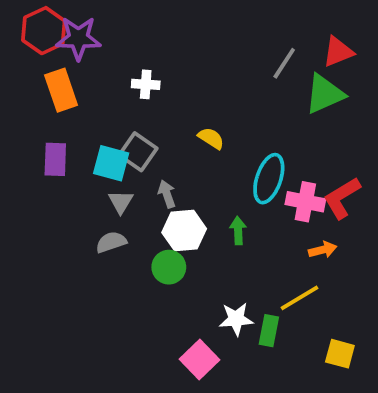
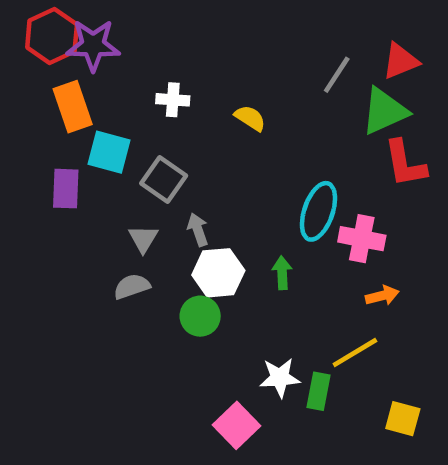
yellow semicircle: (211, 138) -> (250, 118), moved
cyan square: (111, 163) -> (109, 152), moved
red L-shape: (342, 198) -> (405, 164), moved, turned -69

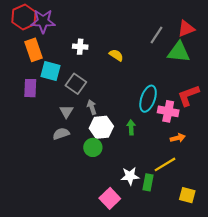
green triangle: (385, 111) -> (179, 52), turned 30
red L-shape: (405, 164) -> (188, 95), moved, turned 80

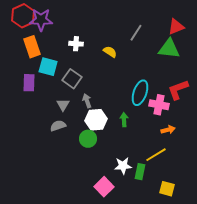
gray line: (157, 35) -> (136, 33), moved
yellow square: (187, 195) -> (167, 189), moved

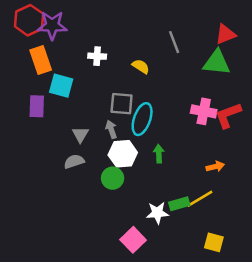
gray line: (136, 33) -> (174, 42), turned -54
gray square: (72, 79) -> (122, 104), moved, turned -30
cyan ellipse: (140, 93) -> (142, 119), moved
pink cross: (159, 105) -> (204, 111), moved
green rectangle: (140, 172) -> (179, 204), moved, turned 63

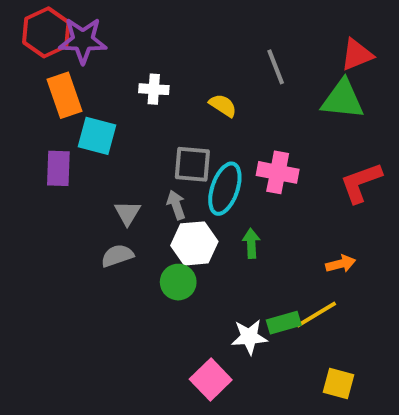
pink cross: (204, 111) -> (278, 172), moved

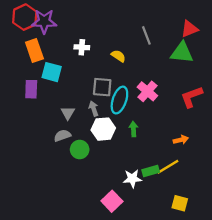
pink cross: (278, 172) -> (147, 91), turned 30
green circle: (178, 282) -> (80, 150), moved

